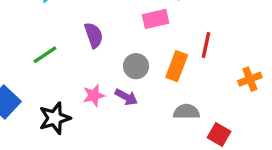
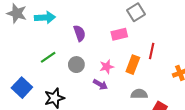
purple semicircle: (94, 35) -> (80, 33), moved
gray circle: (136, 66) -> (76, 65), moved
pink star: (94, 95) -> (107, 67), moved

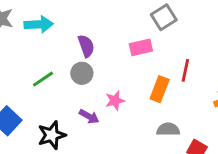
gray circle: (76, 65) -> (82, 73), moved
pink star: (107, 67) -> (115, 101), moved
purple arrow: (100, 84) -> (89, 116), moved

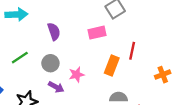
gray circle: (82, 73) -> (50, 63), moved

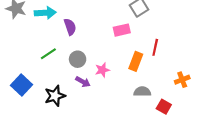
purple semicircle: (54, 31) -> (70, 27), moved
orange cross: (163, 75) -> (182, 80), moved

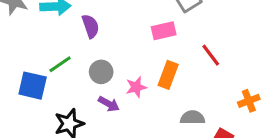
red line: (155, 47) -> (211, 55), turned -49
orange rectangle: (136, 61) -> (168, 75), moved
blue square: (21, 85) -> (33, 86), moved, turned -30

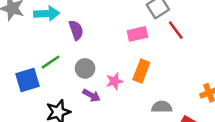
red line: (211, 55) -> (176, 30), moved
blue square: (33, 86) -> (28, 80), turned -30

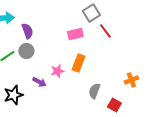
gray circle: (85, 68) -> (26, 51), moved
gray semicircle: (162, 107) -> (94, 91), turned -70

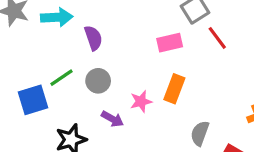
gray circle: (26, 51) -> (98, 81), moved

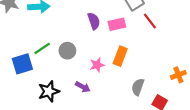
purple semicircle: (93, 38) -> (94, 21), moved
purple arrow: (112, 119) -> (83, 87), moved

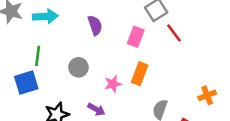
purple semicircle: (94, 21) -> (95, 25), moved
pink rectangle: (117, 24) -> (136, 37), turned -56
green line: (42, 48) -> (38, 56), moved, turned -49

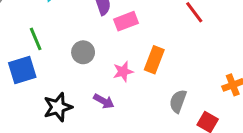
pink rectangle: (136, 37) -> (126, 21), moved, turned 48
green line: (38, 56) -> (36, 39), turned -30

